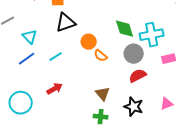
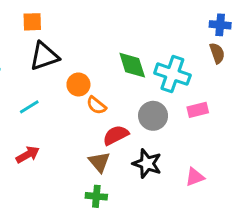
cyan cross: (152, 35) -> (172, 74), turned 30
gray circle: (134, 54) -> (153, 116), moved
red semicircle: (138, 76) -> (116, 135), moved
black star: (134, 107) -> (147, 164), moved

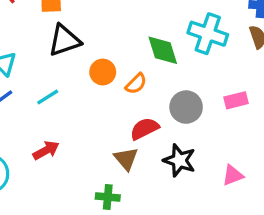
cyan cross: (172, 74) -> (208, 34), moved
orange semicircle: (96, 105) -> (136, 84), moved, turned -84
green cross: (96, 196) -> (108, 197), moved

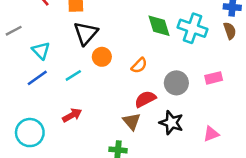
black triangle: (64, 40) -> (86, 33), turned -30
green diamond: (163, 50) -> (159, 26), moved
orange circle: (103, 72) -> (102, 57), moved

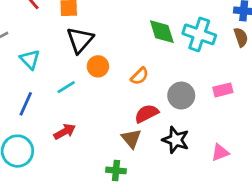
blue line: (37, 78) -> (26, 104), moved, turned -30

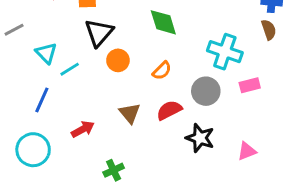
green diamond: (162, 32) -> (163, 22), moved
cyan cross: (199, 34) -> (225, 52), moved
cyan line: (66, 87) -> (70, 69), moved
brown triangle: (131, 139) -> (130, 113), moved
green cross: (116, 170) -> (114, 170), moved, turned -30

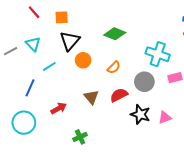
green diamond: (163, 22) -> (115, 34), turned -50
gray line: (14, 30) -> (11, 51), moved
cyan triangle: (46, 53) -> (33, 44), moved
pink triangle: (247, 151) -> (165, 117), moved

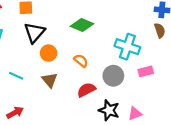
cyan line: (49, 66) -> (16, 76), moved, turned 56
orange semicircle: (114, 67) -> (81, 61), turned -96
brown triangle: (91, 97) -> (50, 80), moved
red arrow: (59, 108) -> (15, 112), moved

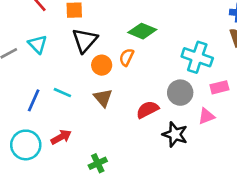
orange semicircle: (81, 61) -> (127, 57), moved, turned -104
pink triangle: (135, 114) -> (206, 116), moved

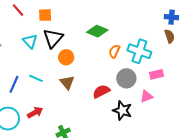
cyan triangle: (38, 44) -> (30, 41), moved
orange semicircle: (127, 57) -> (114, 51), moved

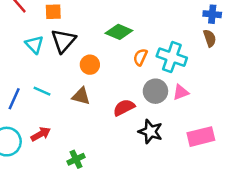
orange circle: (66, 57) -> (90, 65), moved
pink rectangle: (156, 74) -> (201, 137), moved, size x1.5
brown triangle: (67, 82) -> (81, 96), turned -35
pink triangle: (146, 96) -> (181, 92), moved

